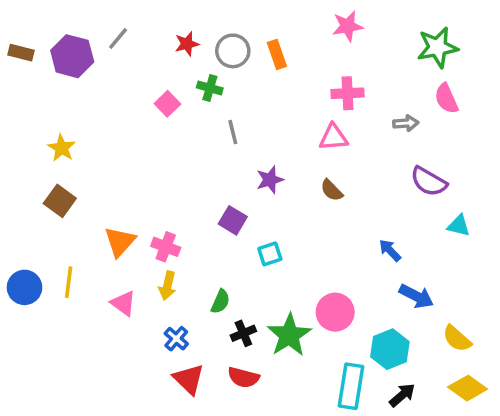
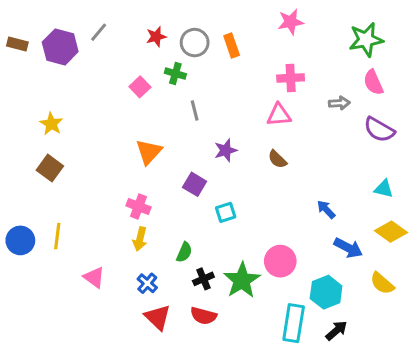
purple semicircle: (429, 182) -> (379, 130), moved
orange triangle: (120, 242) -> (149, 152), moved
pink triangle: (123, 303) -> (94, 277), moved
yellow diamond: (468, 388) -> (391, 232), moved

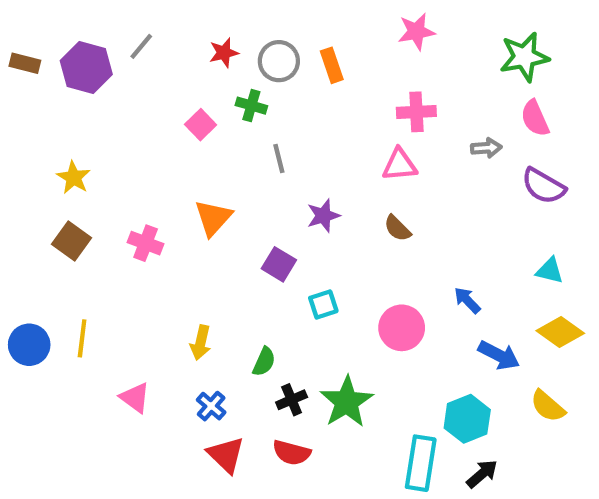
pink cross: (138, 206) -> (146, 243), moved
pink circle: (280, 261) -> (402, 328), moved

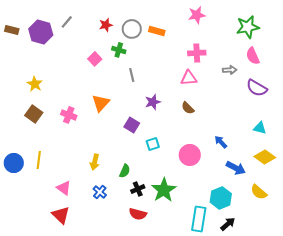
orange rectangle: (332, 65) -> (157, 31), turned -56
red triangle: (226, 455) -> (61, 215), moved

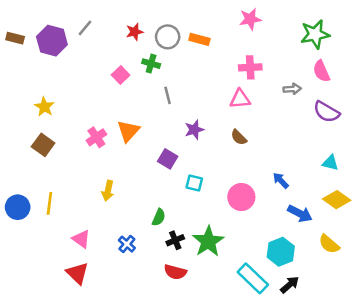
pink cross: (69, 115) -> (96, 137), moved, turned 35
cyan square: (153, 144) -> (194, 183), turned 32
yellow arrow: (95, 162) -> (108, 191), moved
cyan rectangle: (199, 219) -> (253, 278), turned -55

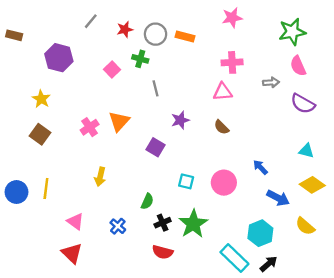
gray line: (85, 28) -> (91, 21), moved
purple hexagon: (52, 41) -> (59, 58), moved
cyan square: (194, 183) -> (186, 181), moved

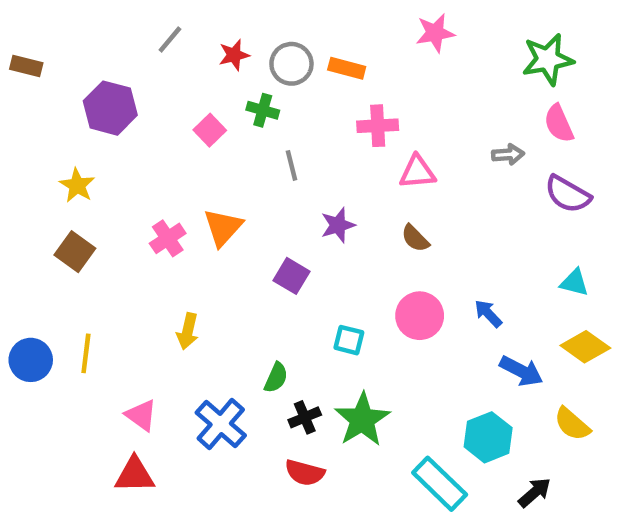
pink cross: (232, 62) -> (378, 126), moved
pink circle: (224, 183) -> (420, 316), moved
blue cross: (118, 226) -> (221, 424), size x1.6
red triangle: (72, 253) -> (135, 475), turned -45
black arrow: (269, 264) -> (535, 493), moved

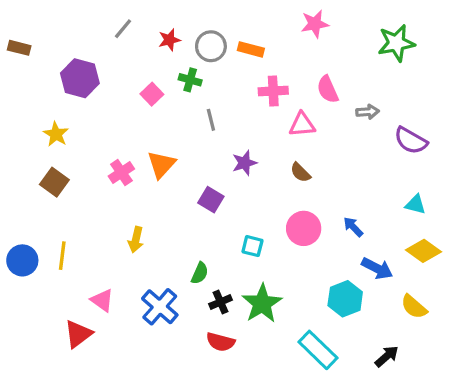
pink semicircle: (559, 123) -> (328, 89), moved
cyan hexagon: (488, 437) -> (345, 299), moved
red triangle: (135, 475) -> (78, 334), moved, turned -36

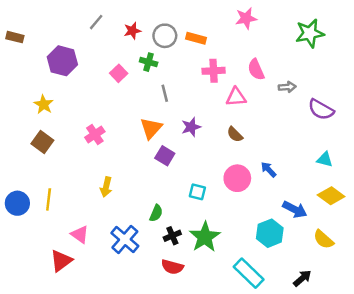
orange triangle: (161, 165) -> (151, 128), moved
blue arrow: (353, 227) -> (269, 169), moved

